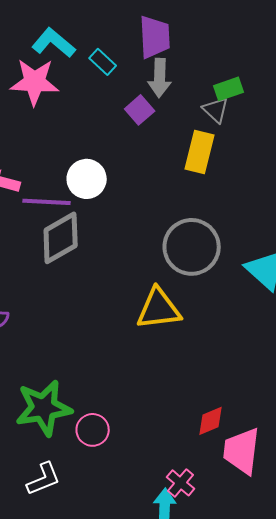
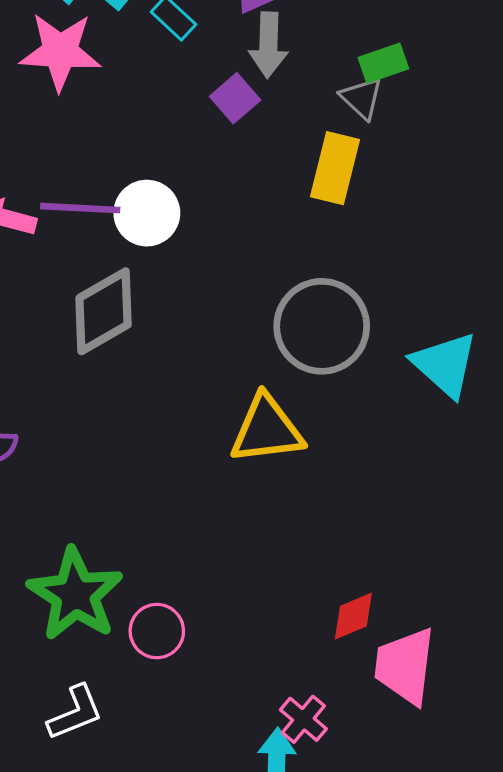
purple line: (47, 202) -> (80, 208), moved
green star: (44, 408) -> (75, 594), turned -30

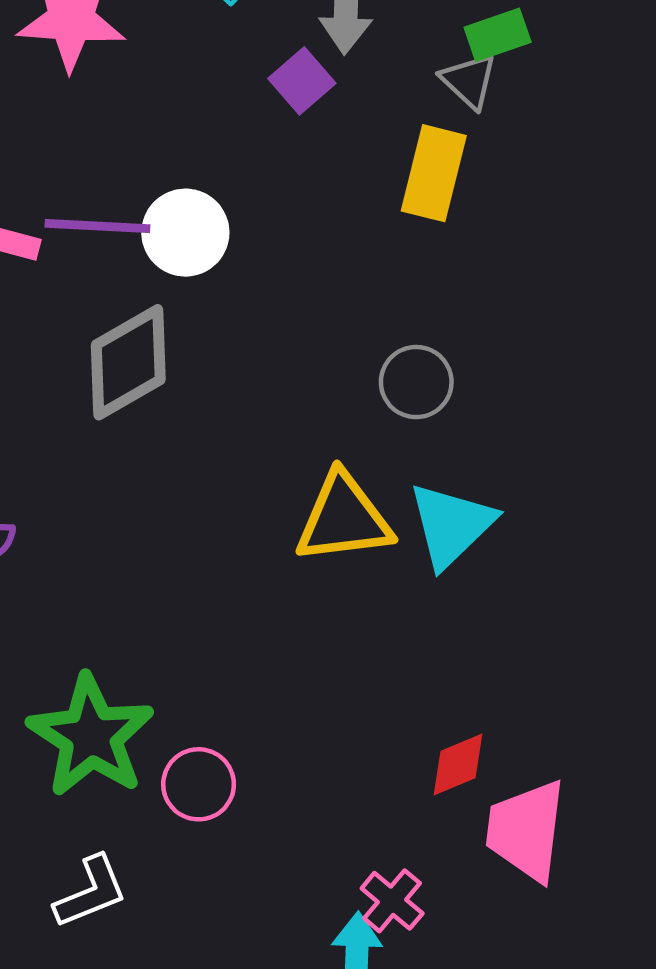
gray circle: (322, 326) -> (416, 382), size x0.6
cyan triangle: (445, 365) -> (451, 525), moved, turned 34

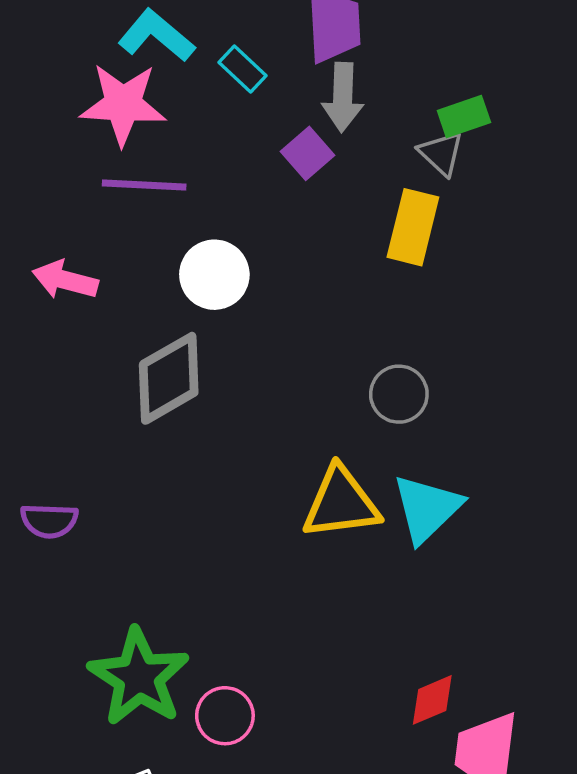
purple line: (97, 226) -> (144, 185), moved

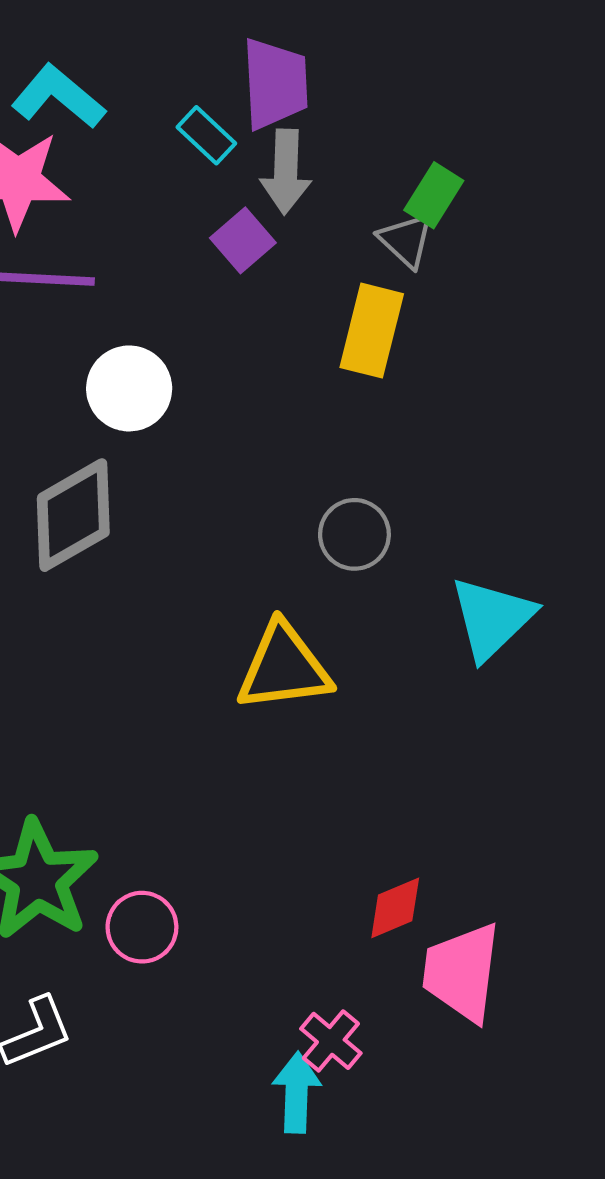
cyan rectangle: (242, 69) -> (206, 135), moved
green rectangle: (464, 116) -> (434, 195), turned -39
cyan triangle: (427, 508) -> (492, 618), moved

